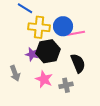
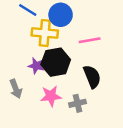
blue circle: (63, 26) -> (61, 15), moved
pink star: (44, 79) -> (51, 96), turned -30

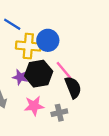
blue circle: (61, 15) -> (48, 40), moved
pink line: (90, 40) -> (64, 70), moved, turned 60

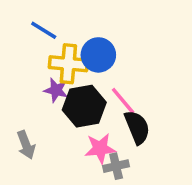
purple star: (20, 77) -> (56, 90), moved
pink star: (34, 106) -> (100, 148), moved

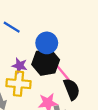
yellow cross: (68, 64) -> (19, 84), moved
black hexagon: (84, 106) -> (46, 62), moved

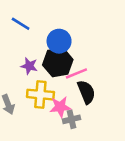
pink line: (63, 72) -> (76, 73), turned -72
yellow cross: (19, 84) -> (40, 95), moved

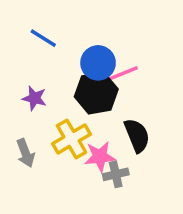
purple star: (29, 66) -> (34, 98), moved
pink line: (76, 73) -> (123, 73), moved
yellow cross: (40, 95) -> (72, 139), turned -35

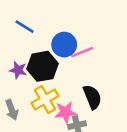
black hexagon: (96, 93) -> (42, 66), moved

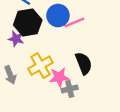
black hexagon: (42, 66) -> (28, 22), moved

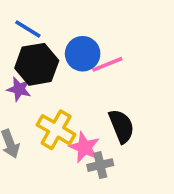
yellow cross: (41, 66) -> (56, 130), turned -30
pink star: (59, 77) -> (84, 147), turned 30

